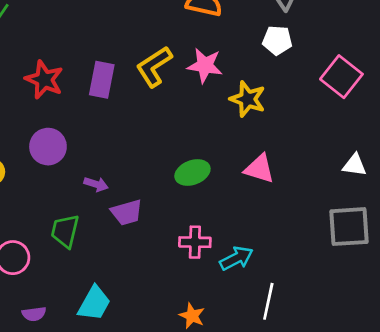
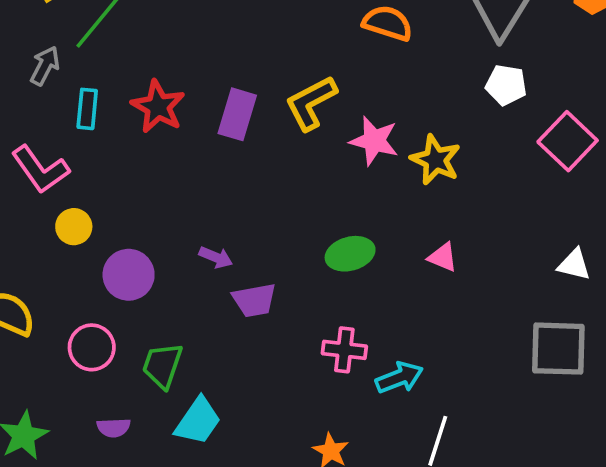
white pentagon: (277, 40) -> (506, 85), moved
pink star: (205, 65) -> (374, 141), moved
purple circle: (48, 147) -> (129, 275), moved
pink triangle: (259, 169) -> (443, 257), size x0.7
green trapezoid: (65, 231) -> (162, 365), moved

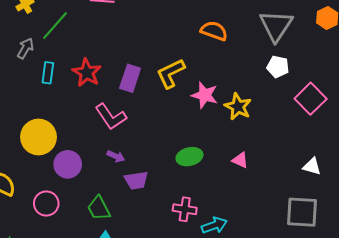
pink L-shape: (40, 169) -> (111, 117), moved
yellow circle: (74, 227) -> (38, 137), size x1.8
green trapezoid: (162, 365) -> (99, 208), moved, turned -48

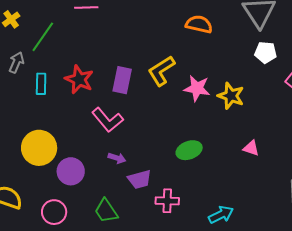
pink triangle: (240, 160) -> (251, 148), moved
pink cross: (185, 209) -> (167, 201), moved

